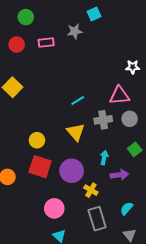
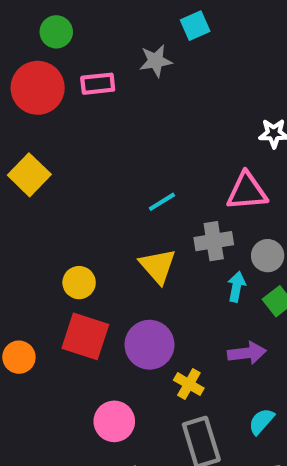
red circle: (17, 45) -> (38, 88), size x1.6
gray circle: (130, 119) -> (268, 256), moved
cyan arrow: (104, 158) -> (237, 287), moved

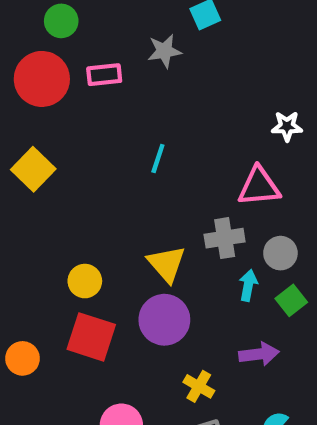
cyan line: (162, 202) -> (158, 159), moved, turned -40
purple circle: (149, 345) -> (164, 320), moved

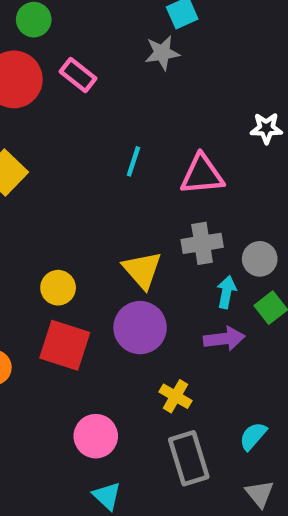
gray star: (164, 51) -> (162, 53), moved
pink rectangle: (104, 75) -> (78, 75), turned 44
pink triangle: (259, 186) -> (202, 175), moved
purple arrow: (259, 354) -> (224, 339), moved

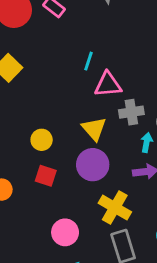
pink triangle: (202, 175) -> (108, 85), moved
red square: (65, 345) -> (46, 176), size x0.7
yellow cross: (176, 396) -> (115, 207), size x1.6

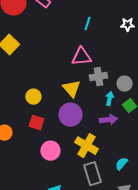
cyan line: (89, 61) -> (88, 23), moved
pink circle: (65, 232) -> (50, 151), moved

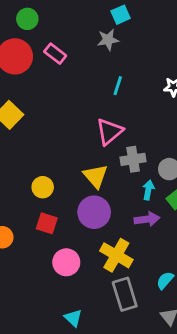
pink triangle: (82, 57) -> (109, 132), turned -35

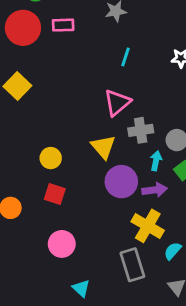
pink rectangle: (55, 54) -> (63, 25), turned -40
purple circle: (94, 212) -> (121, 182), moved
yellow cross: (116, 255) -> (148, 226), moved
pink circle: (66, 262) -> (62, 244), moved

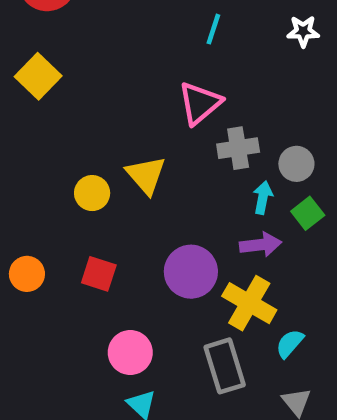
yellow triangle: (103, 147) -> (146, 175), moved
purple circle: (121, 182) -> (191, 272), moved
red square: (55, 194) -> (99, 274), moved
pink circle: (62, 244) -> (130, 353), moved

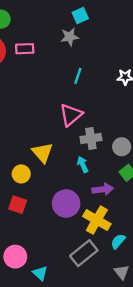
yellow circle: (92, 193) -> (21, 174), moved
cyan arrow: (263, 198) -> (83, 164), moved, turned -35
pink circle: (130, 353) -> (15, 257), moved
gray rectangle: (225, 366) -> (84, 253), turned 68

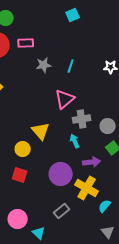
gray star: (70, 37) -> (44, 65), moved
gray rectangle: (84, 253) -> (62, 211), moved, size x0.7

